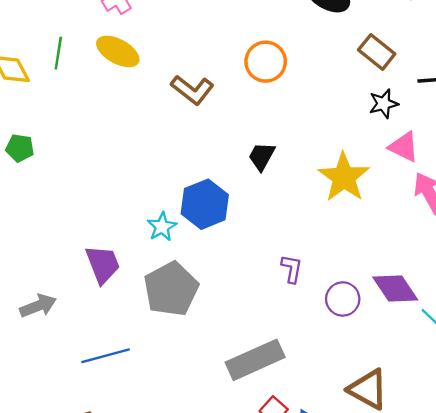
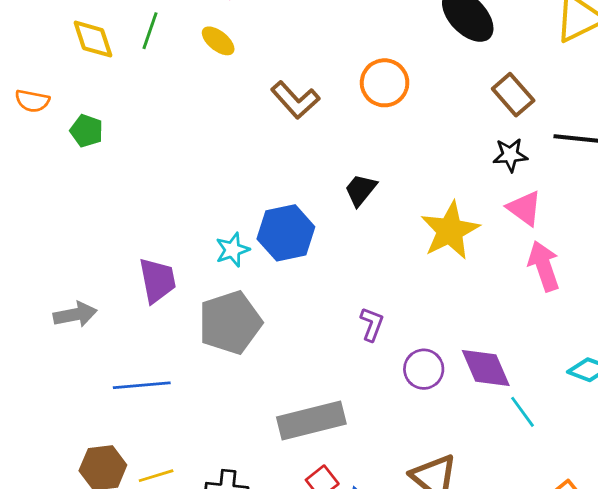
yellow ellipse: (118, 51) -> (218, 41), size x0.7

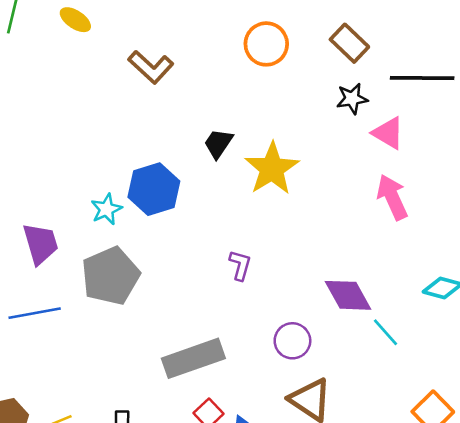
orange circle: (385, 83) -> (266, 44), moved
pink triangle: (524, 208) -> (388, 133), moved
yellow star: (450, 231) -> (272, 169), moved
purple circle: (424, 369) -> (292, 341), moved
blue line: (142, 385) -> (35, 313), moved

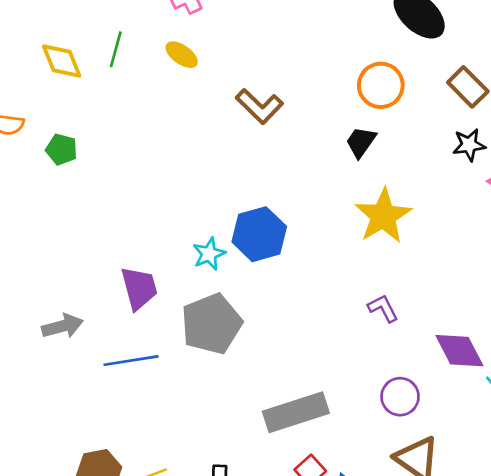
black trapezoid: (218, 143) -> (361, 142), moved
purple L-shape: (240, 265) -> (383, 308), moved, turned -44

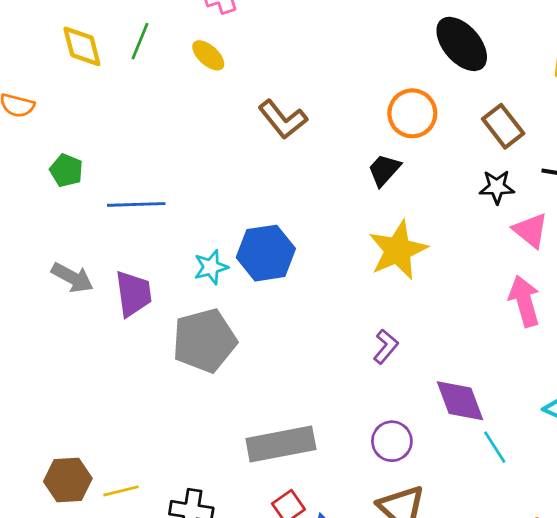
green pentagon: (61, 149) -> (66, 170), moved
purple L-shape: (383, 308) -> (386, 347), turned 60
gray arrow: (62, 326) -> (72, 278), moved, turned 36
blue line: (131, 361) -> (136, 204), moved

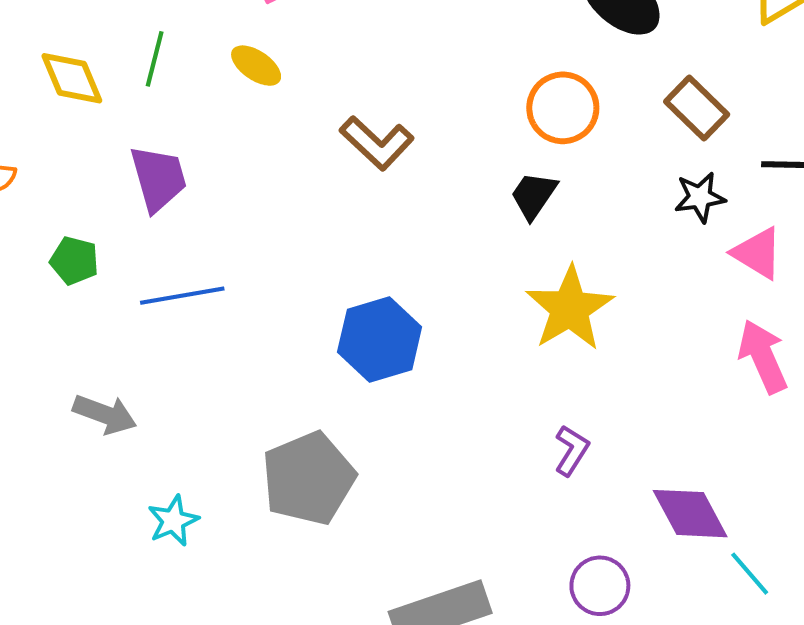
cyan star: (211, 267) -> (173, 521), moved
purple trapezoid: (133, 294) -> (158, 178), moved

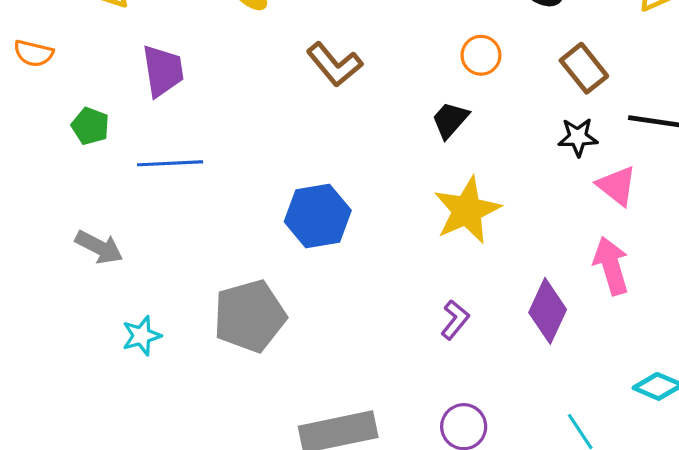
orange circle: (563, 108) -> (481, 55), size x0.7
purple diamond: (690, 514) -> (548, 311), moved, turned 46

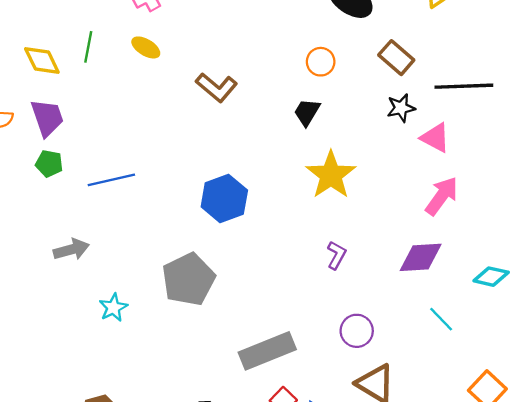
purple trapezoid: (163, 71) -> (47, 118), moved
gray arrow: (99, 247) -> (71, 249), turned -32
pink arrow: (611, 266) -> (442, 196), turned 63
purple diamond: (548, 311) -> (421, 257), moved, turned 72

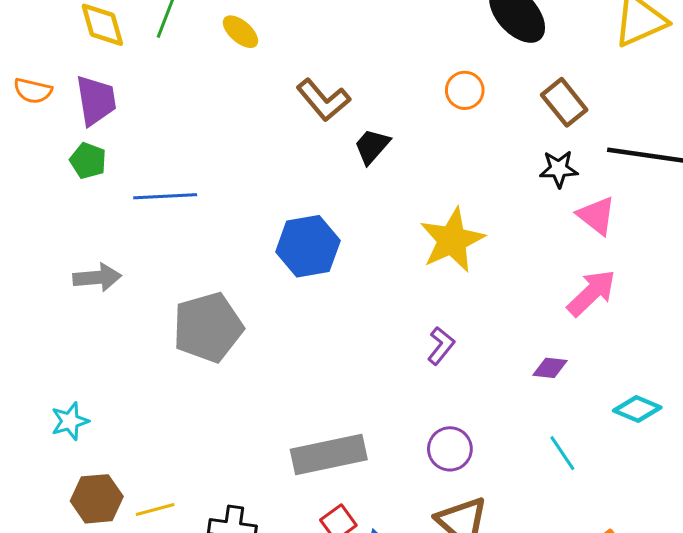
black trapezoid: (307, 112) -> (372, 146), moved
purple diamond: (421, 257) -> (550, 368), size x0.6
gray pentagon: (189, 279) -> (208, 327), moved
cyan star: (113, 308) -> (70, 421), moved

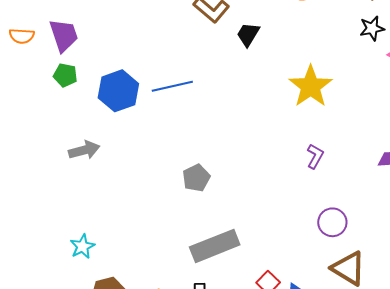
blue line: (165, 196) -> (172, 86), moved
blue hexagon: (308, 246) -> (118, 91), moved
gray pentagon: (208, 327) -> (196, 178), moved, size x0.6
gray rectangle: (329, 454) -> (215, 246), moved

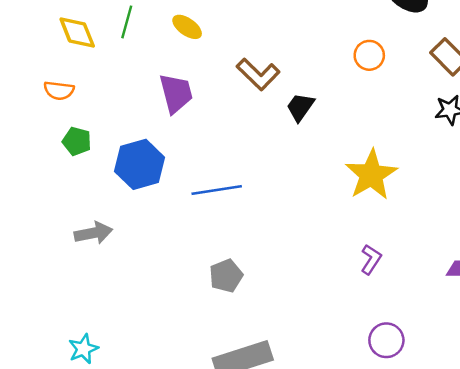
purple trapezoid: (64, 35) -> (176, 93), moved
orange semicircle: (22, 36) -> (59, 90), moved
blue line: (172, 86) -> (217, 190), moved

